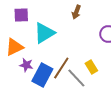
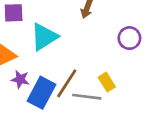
gray line: (76, 78) -> (87, 97), turned -40

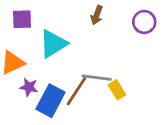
purple circle: (129, 38) -> (144, 22), moved
gray line: (87, 97) -> (97, 78), moved

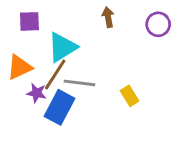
brown arrow: (97, 15) -> (108, 17), turned 150
gray line: (97, 78) -> (79, 83), moved
brown line: (76, 91) -> (55, 74), moved

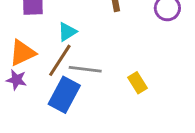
cyan triangle: (62, 47) -> (67, 32), size x0.6
purple star: (37, 93) -> (16, 80), moved

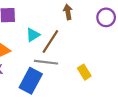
brown line: (60, 60) -> (50, 41), moved

